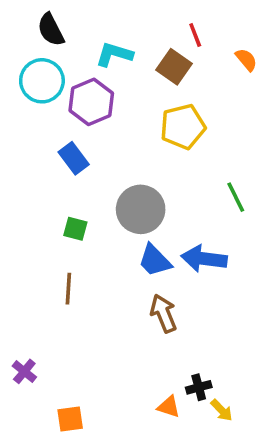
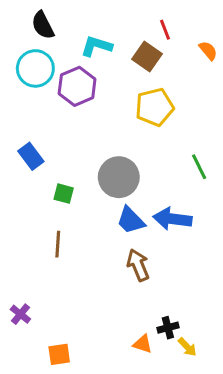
blue rectangle: (74, 158) -> (31, 156), moved

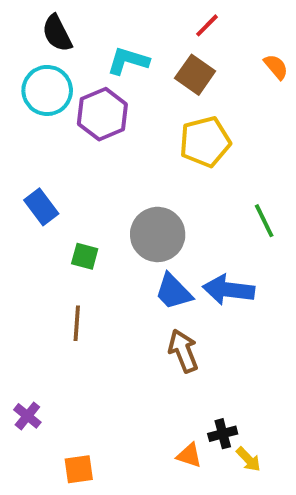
red line: (165, 30) -> (207, 25), moved, turned 66

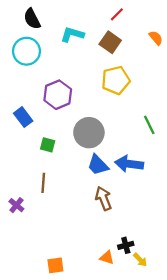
purple hexagon: (102, 114) -> (58, 95), moved
purple cross: (27, 416) -> (16, 205), moved
orange square: (79, 469) -> (55, 265), moved

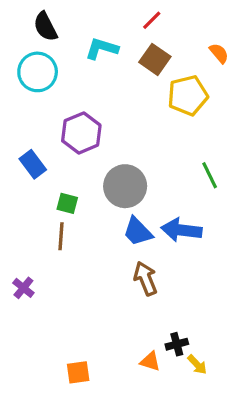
red line: (117, 14) -> (152, 20), moved
yellow pentagon: (116, 80) -> (188, 95), moved
brown line: (43, 183) -> (61, 236), moved

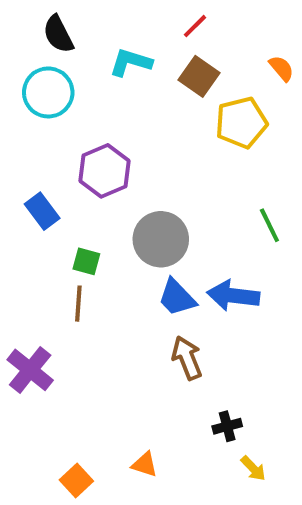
purple cross: (23, 288) -> (30, 370), size x1.6
black cross: (177, 344) -> (227, 426), moved
orange triangle: (150, 361) -> (145, 464), moved
orange square: (78, 372) -> (76, 480), moved, turned -35

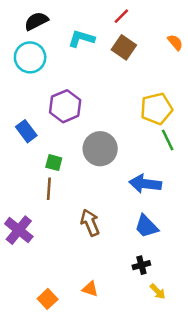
black semicircle: (58, 34) -> (36, 21), turned 90
yellow pentagon: (241, 123) -> (156, 109), moved
blue trapezoid: (177, 298) -> (146, 226), moved
brown arrow: (187, 358) -> (90, 223), moved

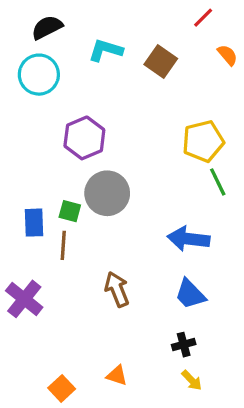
red line: (121, 16) -> (203, 18), moved
blue rectangle: (26, 131) -> (34, 223), moved, turned 35
gray circle: (100, 149) -> (107, 193), moved
yellow arrow: (158, 291) -> (192, 380), moved

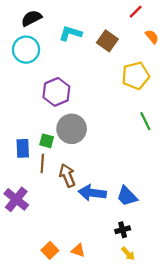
yellow pentagon: (203, 141) -> (136, 76), moved
blue arrow: (188, 239) -> (92, 193), moved
brown arrow: (117, 289) -> (67, 176), moved
orange square: (62, 388) -> (50, 250), moved

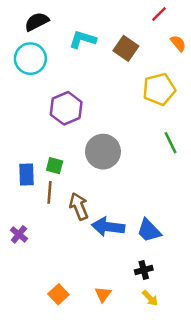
gray circle: (72, 129) -> (103, 152), moved
purple cross: (16, 199) -> (19, 234), size x0.6
orange triangle: (78, 250) -> (103, 294), moved, turned 48

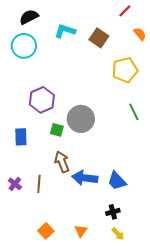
purple hexagon: (66, 108) -> (42, 100), moved
green square: (55, 166) -> (57, 130), moved
brown line: (49, 192) -> (39, 184), moved

